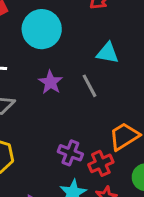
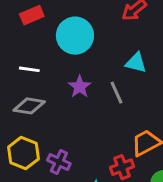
purple cross: (70, 153) -> (59, 162), moved

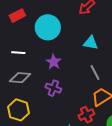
gray line: (116, 93) -> (95, 73), moved
purple cross: (59, 162) -> (53, 88), moved

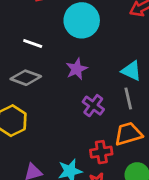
cyan triangle: (91, 43) -> (131, 71), moved
purple cross: (53, 88) -> (93, 106), moved

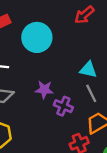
purple star: (77, 69) -> (44, 90), moved, turned -30

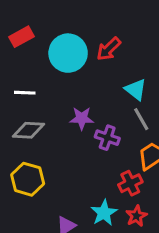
red arrow: (84, 15) -> (109, 49), moved
cyan triangle: (88, 70) -> (136, 89), turned 30

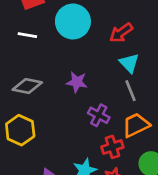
red arrow: (109, 49) -> (121, 33), moved
white line: (25, 93) -> (27, 35), moved
purple cross: (107, 138) -> (99, 115), moved

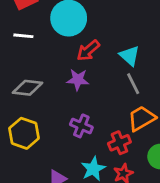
red arrow: (121, 33) -> (88, 51), moved
purple cross: (99, 115) -> (81, 126), moved

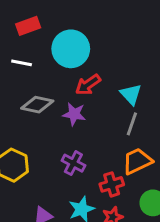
gray line: (133, 84) -> (132, 124), turned 40
gray diamond: (27, 88) -> (37, 105), moved

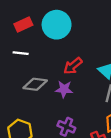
cyan circle: (71, 49) -> (57, 25), moved

